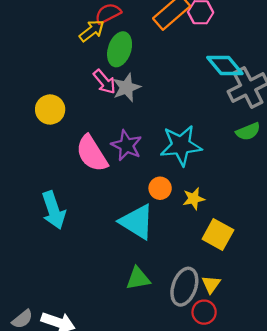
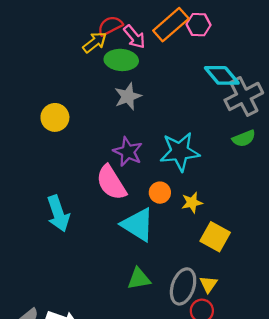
green ellipse: (120, 49) -> (121, 60), turned 76
pink arrow: (104, 82) -> (134, 37), moved
pink semicircle: (92, 153) -> (111, 183), moved

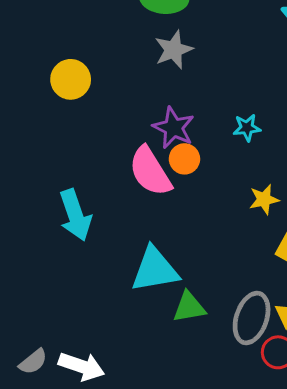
cyan star: (180, 152) -> (247, 128), size x0.5
orange circle: (160, 193) -> (184, 159), moved
cyan triangle: (138, 225) -> (155, 270), moved, turned -42

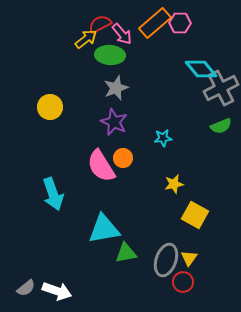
purple star: (174, 128) -> (114, 122), moved

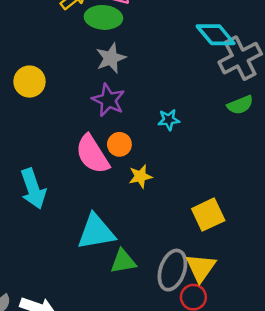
yellow star: (174, 184) -> (140, 176), moved
yellow square: (195, 215) -> (208, 215), turned 36
yellow triangle: (189, 258) -> (201, 268), size x1.5

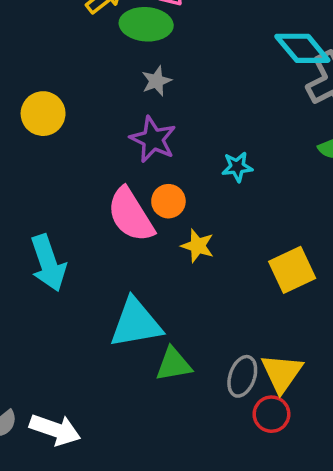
gray star: (111, 58) -> (156, 81), size x0.7
yellow star: (140, 176) -> (198, 246), turned 30
yellow square: (208, 215) -> (292, 270), moved
gray ellipse: (172, 270) -> (242, 376), size x0.7

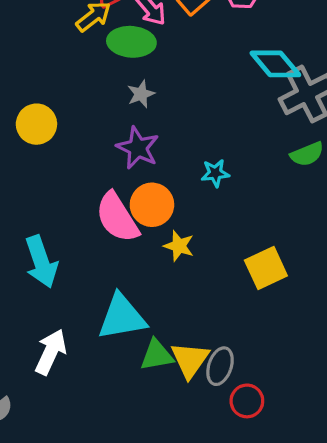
orange circle: (168, 201) -> (152, 205), size x1.4
yellow triangle: (282, 373) -> (190, 360), moved
white arrow: (55, 430) -> (51, 352), moved, turned -84

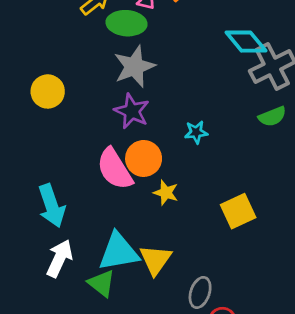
gray star: (141, 94) -> (134, 67), size x1.8
white arrow: (51, 352) -> (59, 258), moved
green triangle: (157, 355) -> (102, 283), moved, turned 48
yellow triangle: (190, 360) -> (155, 260), moved

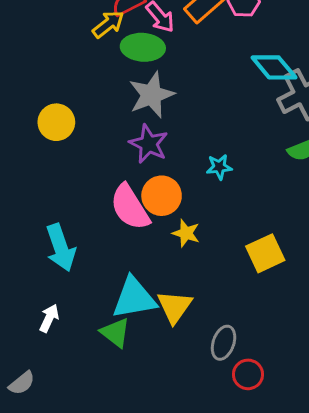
white arrow: (59, 258) -> (49, 318), moved, size x0.7

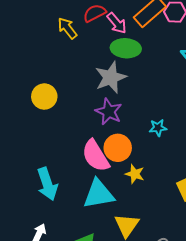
yellow arrow: (108, 24) -> (67, 28), moved, turned -90
green ellipse: (143, 47) -> (126, 48), moved
cyan triangle: (134, 298) -> (99, 194), moved

